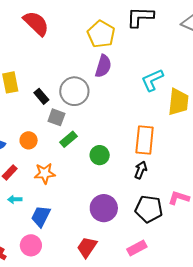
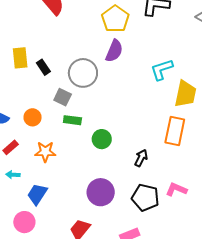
black rectangle: (41, 96) -> (43, 67), moved
green rectangle: (69, 139) -> (72, 120), turned 42
orange rectangle: (145, 140) -> (175, 131), moved

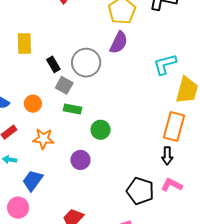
black rectangle: (43, 67) -> (53, 64), moved
black arrow: (141, 158) -> (167, 156), moved, turned 150
purple circle: (101, 192) -> (80, 160), moved, size x0.7

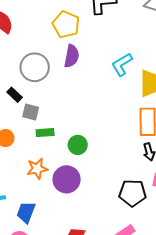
gray circle: (86, 63) -> (35, 67), moved
orange star: (43, 139) -> (37, 169), moved
purple circle: (80, 160) -> (67, 179), size x1.4

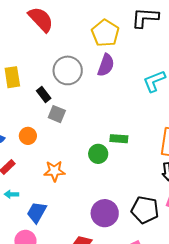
green rectangle: (45, 133) -> (119, 139), moved
purple circle: (67, 179) -> (105, 213), moved

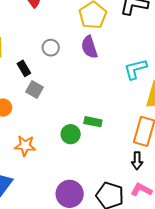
purple semicircle: (106, 65) -> (89, 47), turned 135
gray circle: (68, 70) -> (51, 48), size x0.6

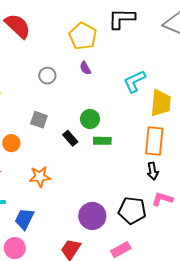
purple semicircle: (89, 47) -> (85, 68), size x0.6
black rectangle: (24, 68) -> (70, 138), moved
green circle: (71, 134) -> (90, 119), moved

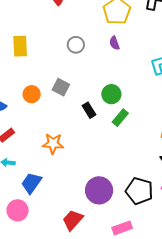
green rectangle: (102, 141) -> (120, 118), turned -60
orange circle: (11, 143) -> (32, 94), moved

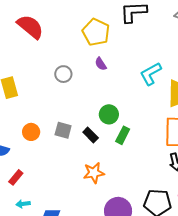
gray square: (61, 87) -> (63, 130), moved
orange star: (53, 144) -> (94, 173), moved

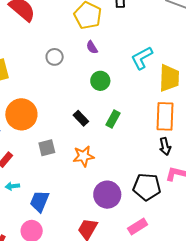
green circle: (109, 114) -> (100, 81), moved
gray square: (63, 130) -> (47, 148), moved, turned -30
orange circle: (31, 132) -> (21, 114), size x1.8

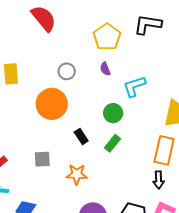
cyan L-shape: (142, 58) -> (134, 86), moved
green circle: (100, 81) -> (113, 113), moved
orange circle: (21, 114) -> (52, 104), moved

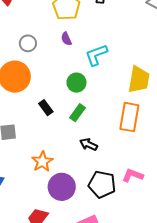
orange star: (77, 174) -> (42, 162), moved, turned -30
black arrow: (159, 180) -> (89, 144), moved, turned 120

